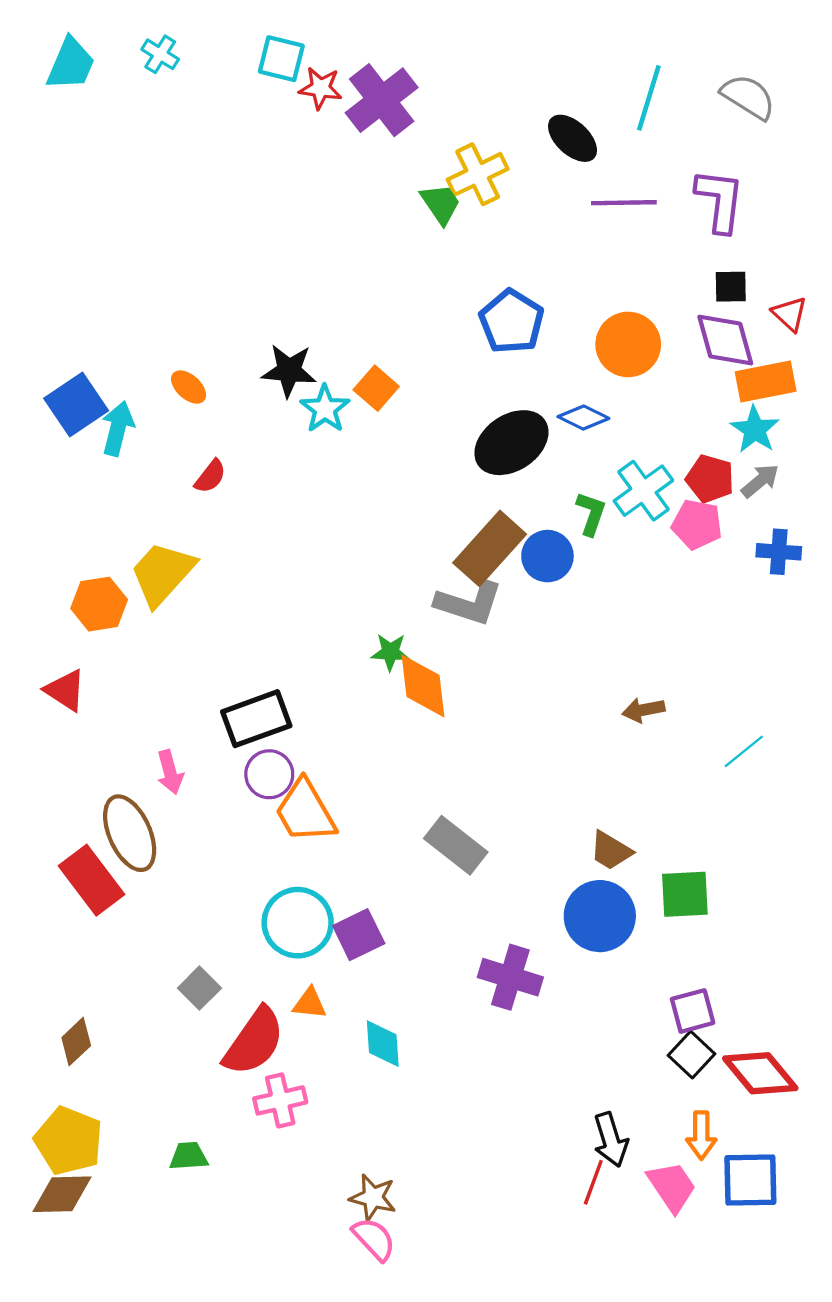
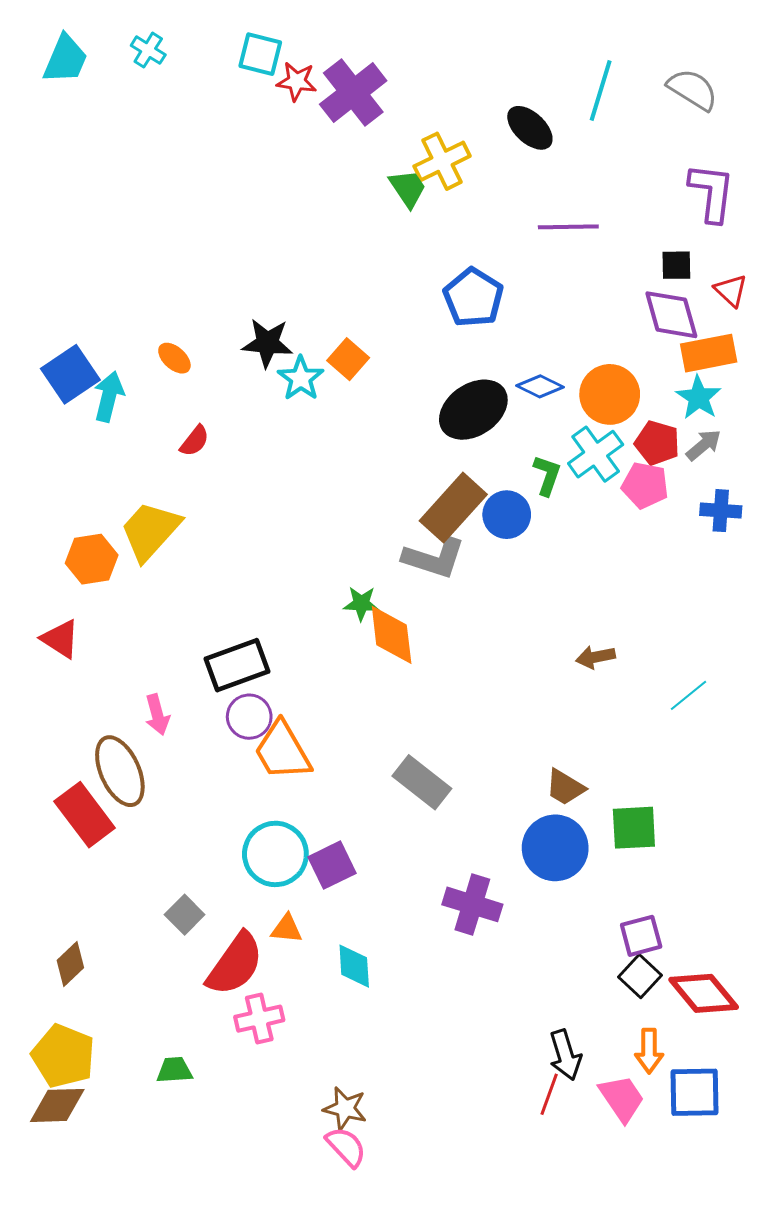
purple L-shape: (720, 200) -> (712, 192), moved
purple line: (624, 203) -> (568, 227), moved
orange circle: (628, 344) -> (610, 394), moved

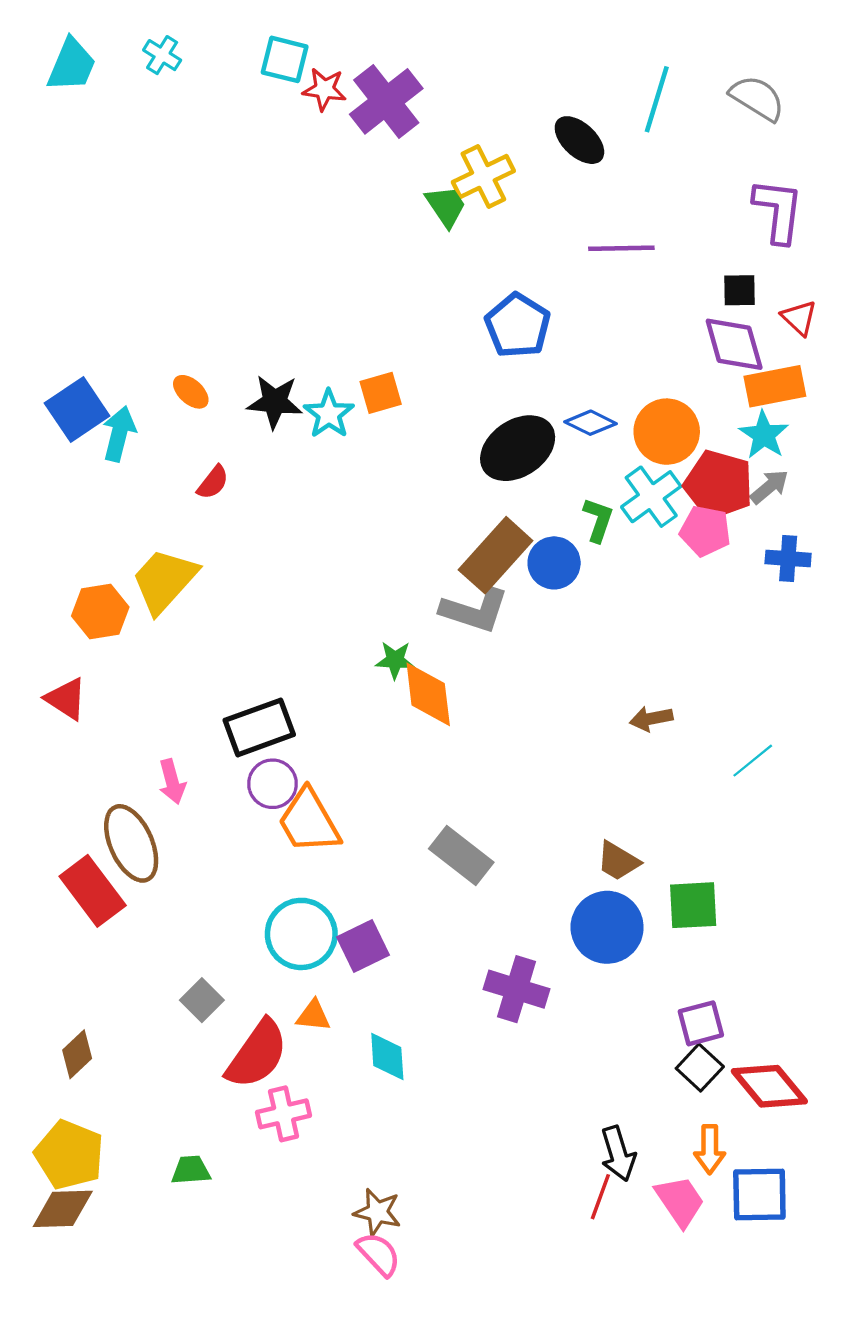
black star: (267, 343) -> (275, 402), moved
orange square: (348, 359) -> (381, 393), turned 33
red pentagon: (657, 443) -> (719, 485), size x1.4

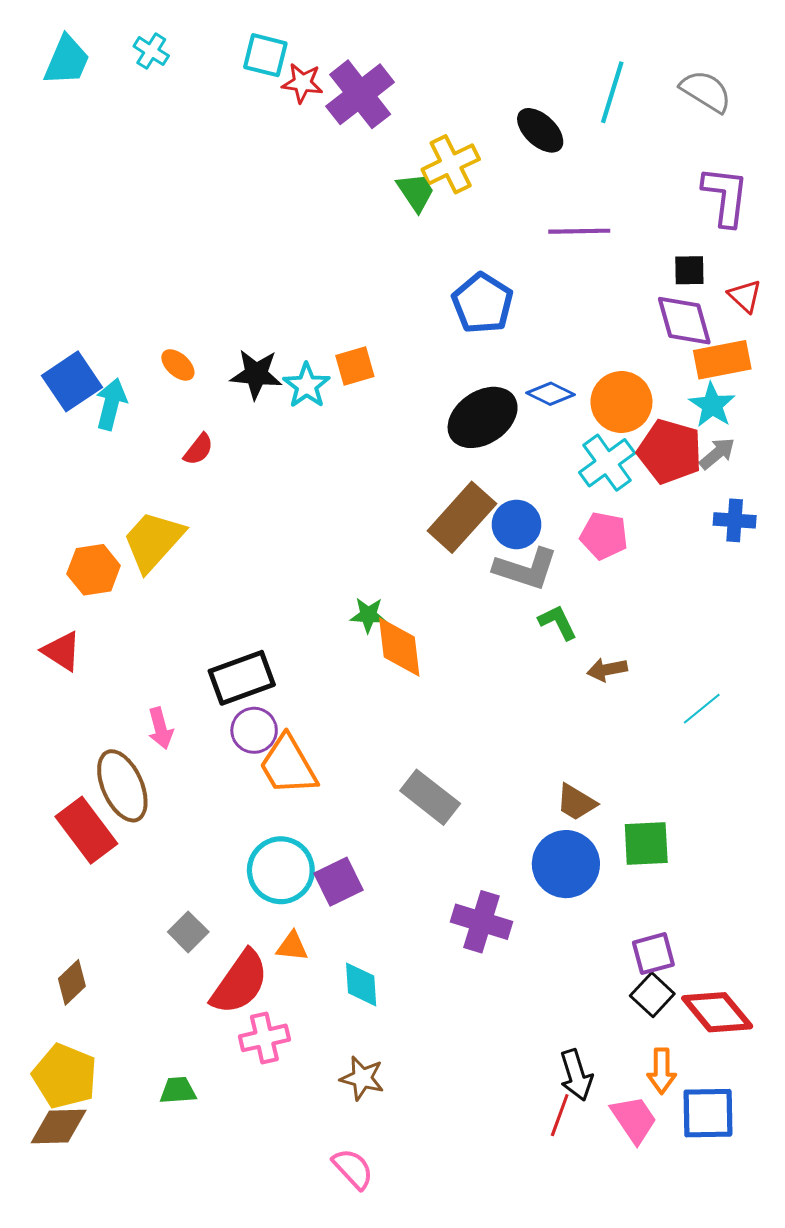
green L-shape: (598, 520) -> (558, 622), moved, turned -45
pink pentagon: (705, 531) -> (604, 536), moved
gray L-shape: (475, 610) -> (526, 569), moved
brown star: (377, 1212) -> (362, 1078), moved

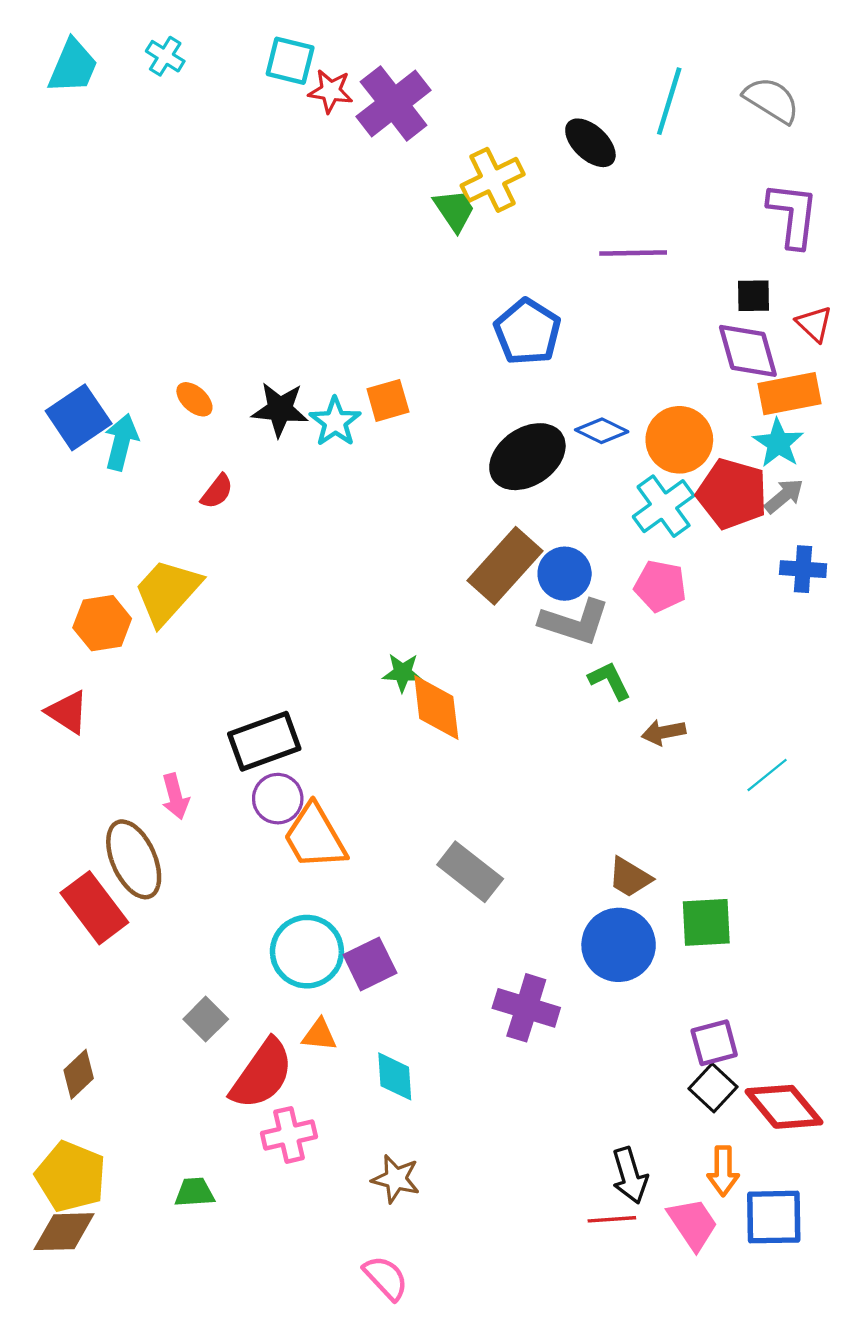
red line: (560, 1115) -> (612, 1219), turned 66

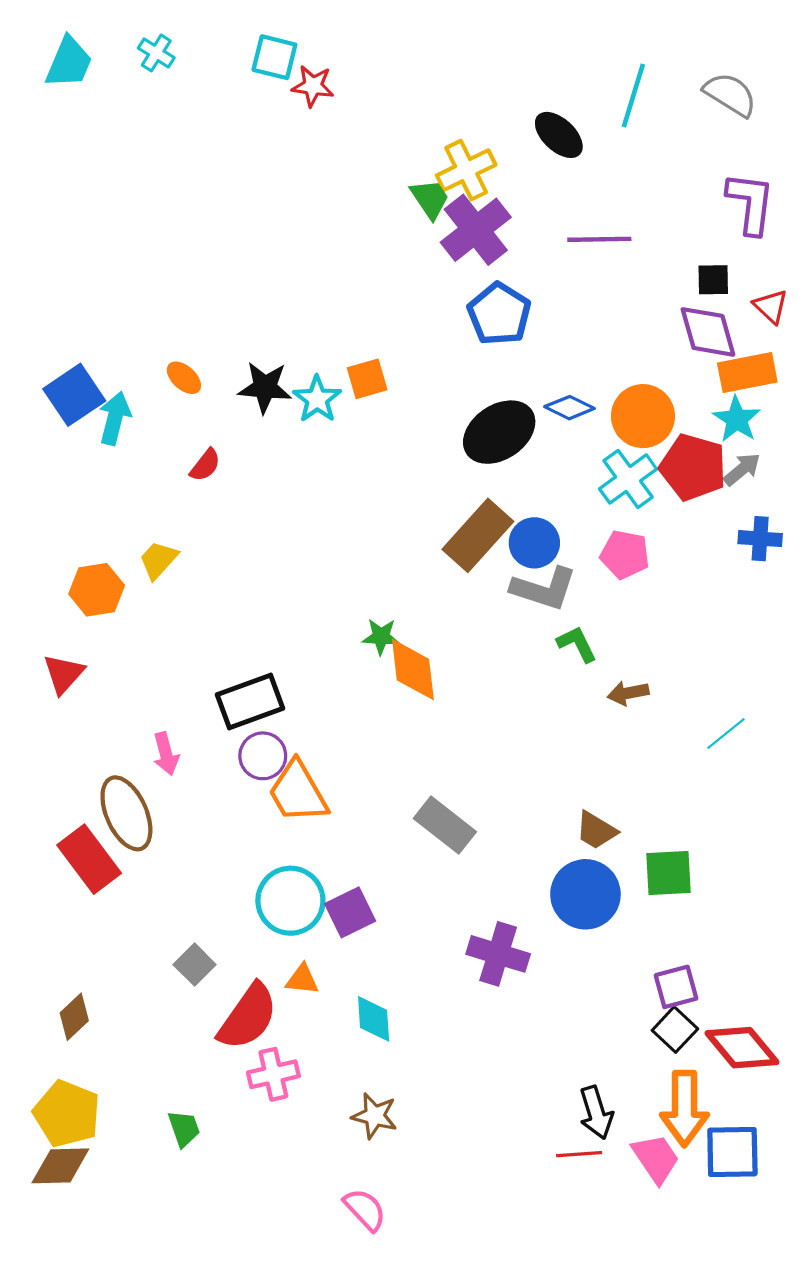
purple cross: (394, 103) -> (476, 230), moved
yellow trapezoid: (167, 592) -> (158, 560), size x0.6
red triangle: (67, 712) -> (64, 674), turned 39
orange arrow: (723, 1171) -> (684, 1108), size x1.6
green trapezoid: (194, 1192) -> (184, 1129), turned 75

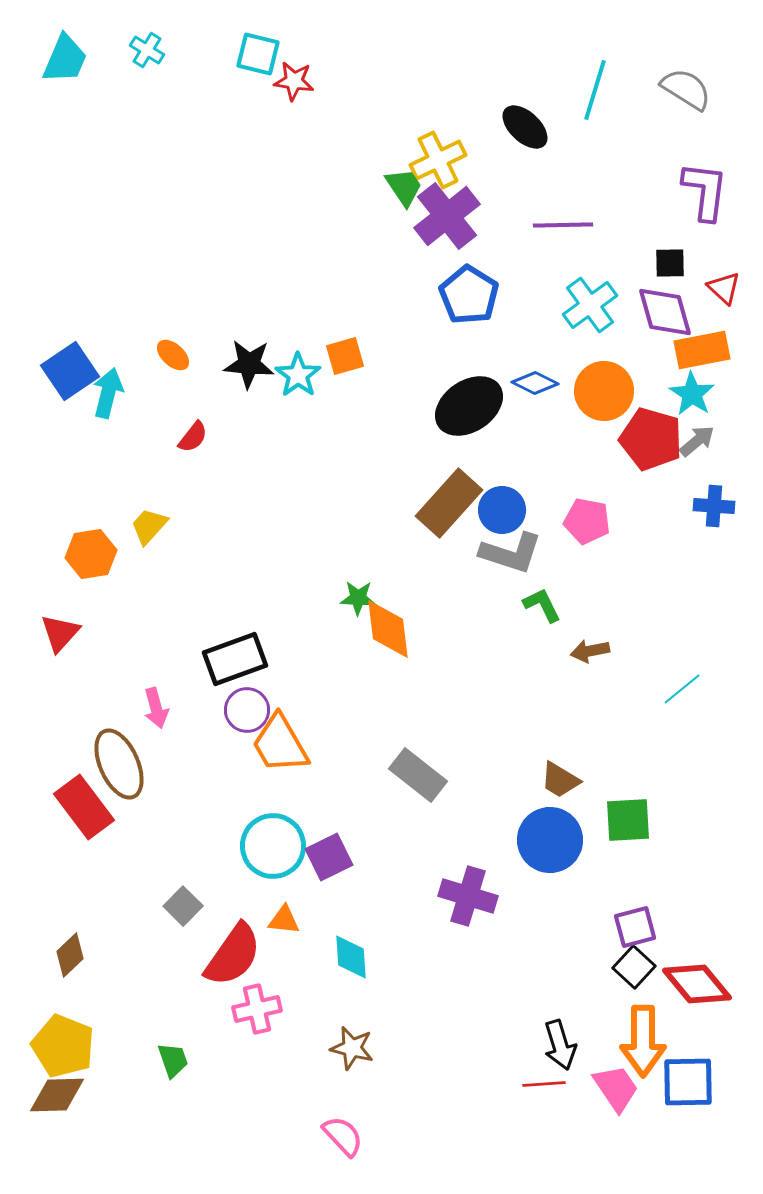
cyan cross: (628, 479) -> (590, 305), moved

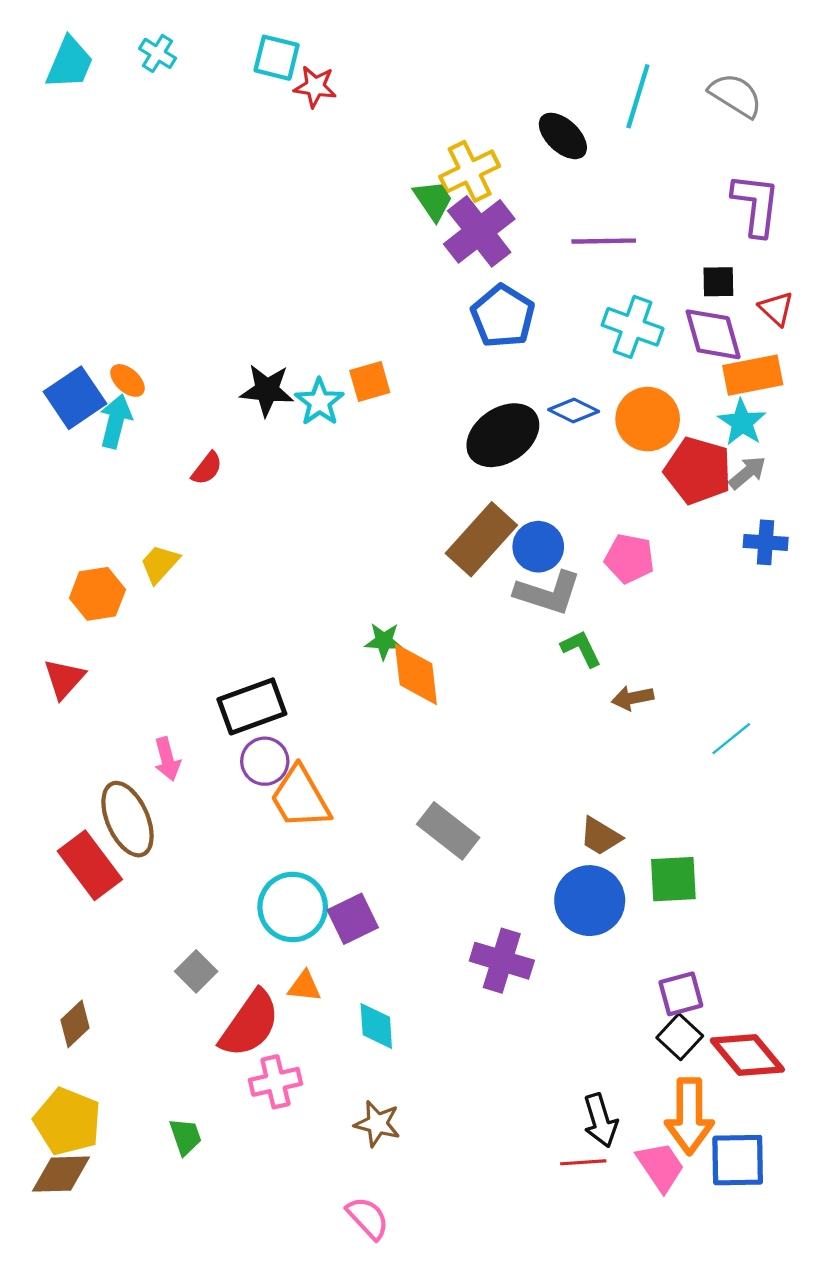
cyan cross: (590, 305) -> (633, 327), turned -34
orange ellipse: (173, 355) -> (127, 380), moved

